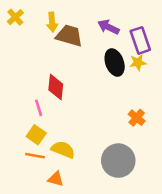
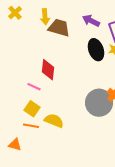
pink line: (39, 108) -> (34, 87), turned -48
gray circle: (118, 161) -> (99, 103), moved
orange triangle: (56, 179) -> (15, 145), moved

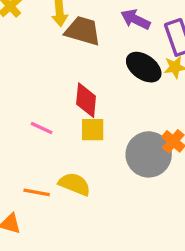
black ellipse: (96, 50) -> (144, 67), turned -35
red diamond: (48, 70) -> (86, 100), moved
yellow square: (32, 109) -> (93, 130), moved, turned -35

